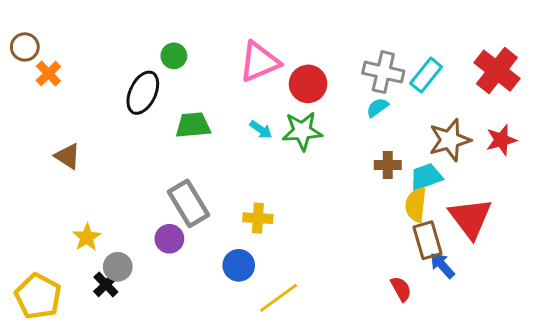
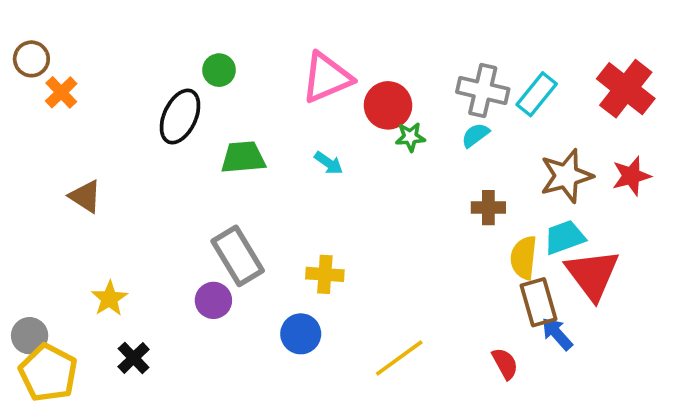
green star: (302, 131) -> (410, 137), moved, size x0.6
cyan trapezoid: (426, 177) -> (564, 237), moved
gray circle: (118, 267) -> (30, 336), moved
yellow line: (279, 298) -> (399, 358), moved

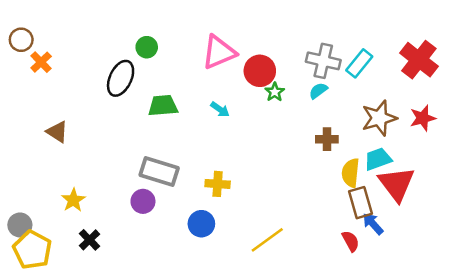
green star: (410, 137) -> (275, 92), turned -30
gray rectangle: (238, 256) -> (159, 172), turned -42
red semicircle: (505, 364) -> (351, 241), moved

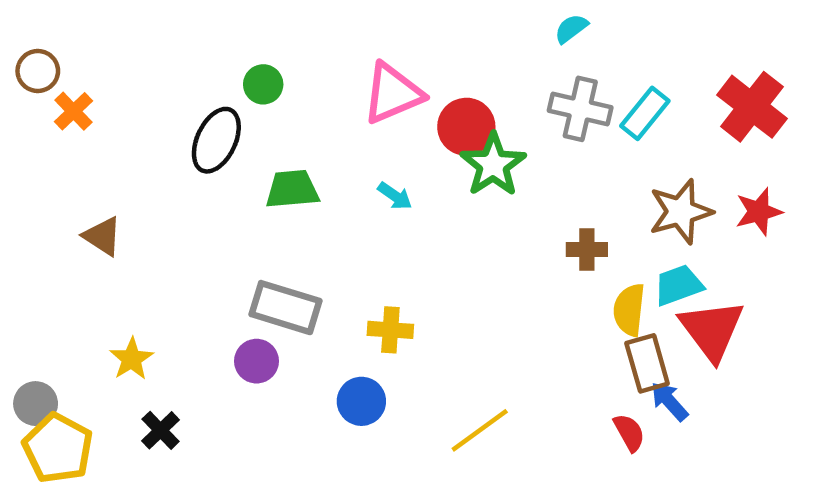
cyan semicircle: (318, 91) -> (571, 29), moved
green star: (275, 92) -> (493, 165), size x1.8

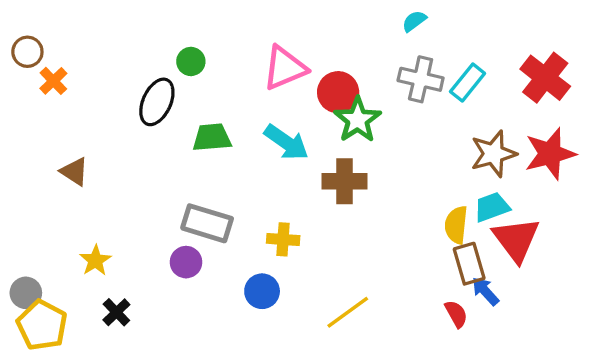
cyan arrow: (395, 196) -> (286, 142), size x1.8
red star: (759, 212) -> (550, 154), size x1.5
brown cross: (587, 250) -> (345, 181), moved, size x1.5

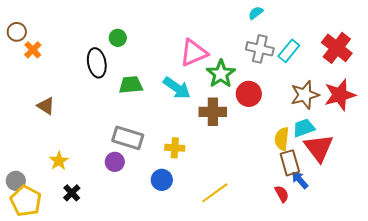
pink triangle: (285, 68) -> (194, 53), moved
red circle: (338, 92) -> (249, 94), moved
black ellipse: (157, 102) -> (97, 63), turned -36

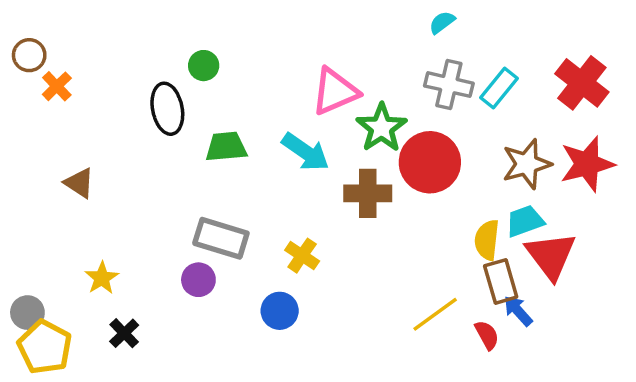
red circle: (249, 94) -> (430, 162), size x1.4
yellow cross: (175, 148) -> (302, 256), turned 30
yellow line: (215, 193) -> (435, 314), moved

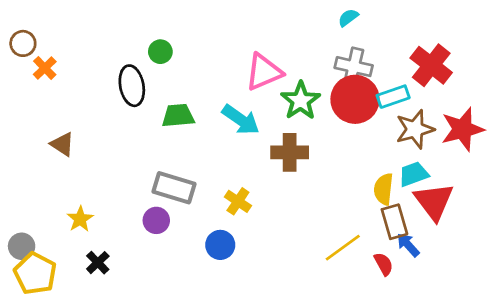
red cross: (582, 83) -> (431, 65), moved
cyan rectangle: (499, 88) -> (393, 97), moved, turned 32
red circle: (430, 162) -> (355, 99), moved

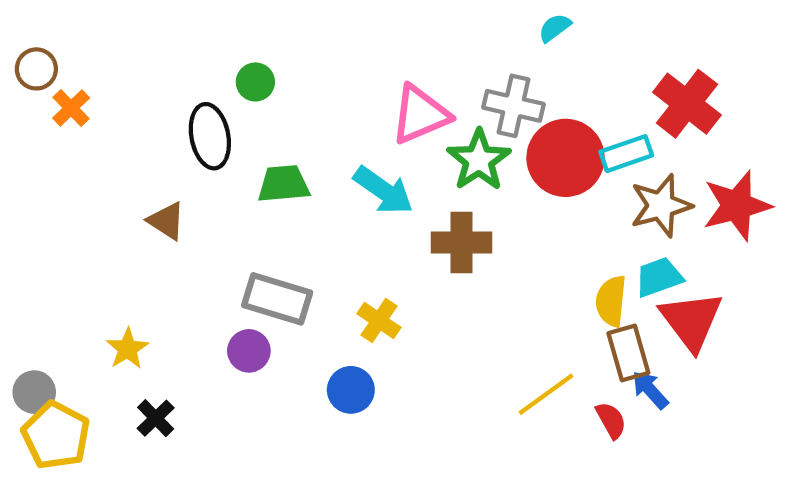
gray cross: (354, 67) -> (513, 106), moved
brown triangle: (62, 144) -> (166, 221), moved

